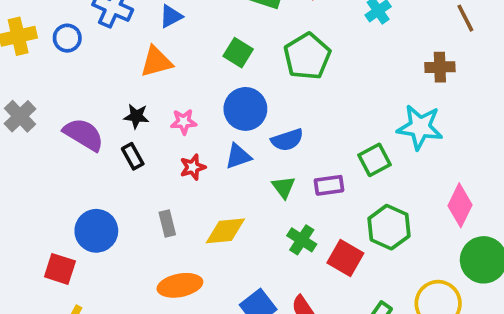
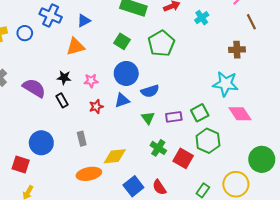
green square: (374, 160) -> (200, 113), moved
pink diamond: (460, 205) -> (240, 114), moved, turned -60
yellow diamond: (225, 231) -> (115, 156), moved

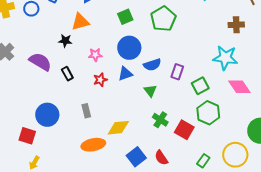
green square: (122, 41) -> (125, 17), turned 35
black star: (64, 78) -> (65, 41), moved
purple rectangle: (174, 117) -> (177, 72), moved, turned -63

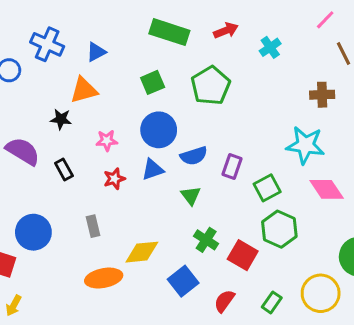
blue square: (136, 157) -> (183, 281), moved
red semicircle: (161, 158) -> (224, 301), moved, turned 70

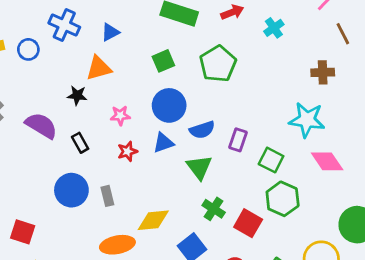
green square: (267, 188) -> (271, 160), turned -35
green triangle: (191, 196) -> (199, 167), size x1.4
blue circle: (33, 232) -> (71, 190), moved

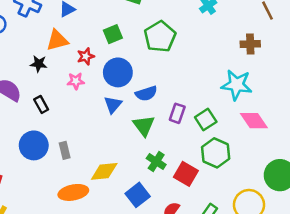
purple rectangle: (238, 140) -> (177, 113), moved
blue triangle: (163, 143) -> (113, 105), turned -30
red star: (127, 151) -> (86, 56), moved
green square: (271, 160) -> (206, 119), turned 30

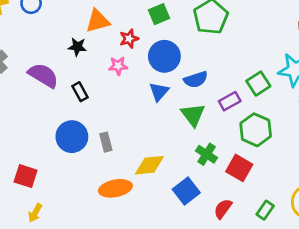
purple rectangle: (177, 113) -> (230, 101), turned 42
green square: (206, 119) -> (258, 84), moved
green hexagon: (216, 153) -> (256, 130), moved

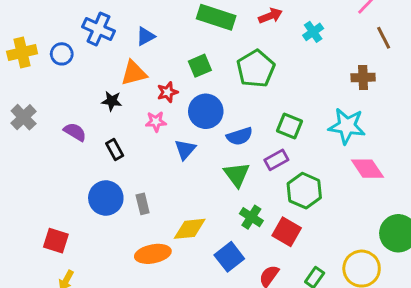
purple semicircle: (43, 75) -> (75, 132), size x0.7
green square: (258, 84) -> (290, 126), moved, turned -35
blue triangle: (159, 92) -> (185, 149), moved

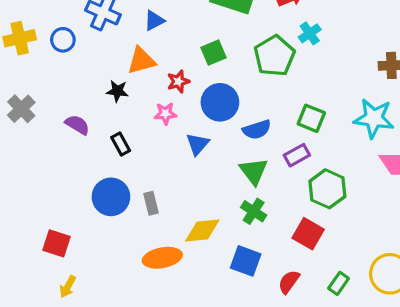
cyan cross: (313, 32) -> (310, 33), moved
green cross: (251, 217) -> (254, 211), moved
blue square: (229, 257) -> (246, 261), turned -32

